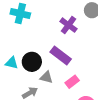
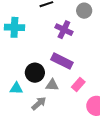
cyan triangle: (12, 63) -> (16, 88), moved

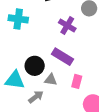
pink rectangle: (78, 84) -> (77, 81), turned -32
cyan triangle: (16, 88) -> (15, 80), size x1.5

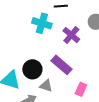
cyan cross: (18, 19) -> (42, 23), moved
pink rectangle: (77, 81) -> (81, 89), moved

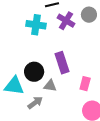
purple cross: (71, 35) -> (66, 21), moved
purple rectangle: (62, 65) -> (62, 63), turned 40

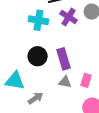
black circle: (34, 72) -> (38, 56), moved
gray triangle: (50, 86) -> (65, 82), moved

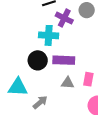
cyan cross: (38, 20) -> (49, 35), moved
purple rectangle: (64, 59) -> (64, 60), turned -65

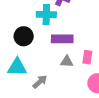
black circle: (38, 60) -> (24, 36), moved

